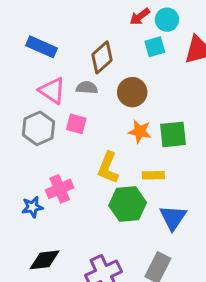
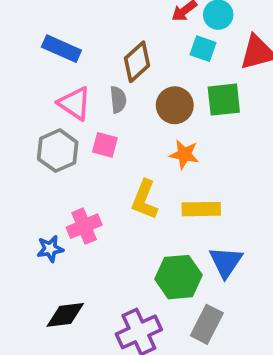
cyan square: (155, 47) -> (203, 49), turned 35
gray semicircle: (87, 88) -> (118, 100), turned 80
green square: (173, 134) -> (224, 100), moved
yellow rectangle: (153, 175) -> (201, 209), size x1.4
green hexagon: (128, 204) -> (179, 277), moved

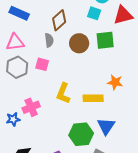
pink triangle: (75, 103) -> (15, 42), moved, turned -42
orange star: (184, 154) -> (115, 82), moved

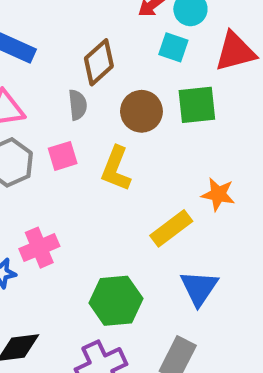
pink square: (42, 64) -> (63, 156), turned -32
yellow L-shape: (63, 93) -> (116, 169), moved
yellow rectangle: (93, 98) -> (171, 228), turned -36
green hexagon: (81, 134) -> (116, 301), moved

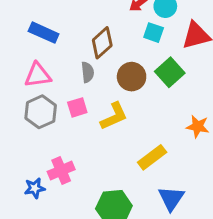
green square: (197, 105) -> (170, 72), turned -36
yellow L-shape: (116, 169) -> (114, 116), turned -136
orange star: (218, 194) -> (198, 126), moved

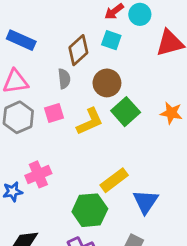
cyan square: (154, 33) -> (111, 40), moved
green square: (170, 72) -> (126, 112), moved
orange star: (198, 126) -> (171, 113), moved
yellow rectangle: (152, 157) -> (114, 180), moved

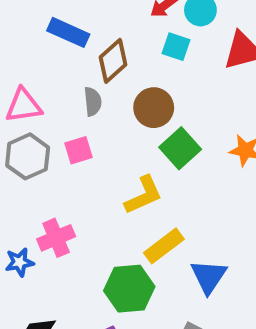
blue rectangle: (21, 40) -> (68, 32), moved
cyan square: (111, 40) -> (176, 47), moved
yellow L-shape: (90, 122) -> (144, 195), moved

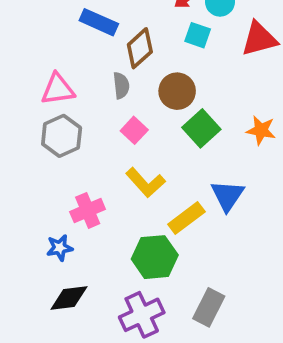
pink square: (78, 150) -> (134, 130), moved, turned -30
yellow L-shape: (144, 195) -> (145, 182), moved, turned 72
blue star: (19, 262) -> (60, 248), moved
blue triangle: (209, 276) -> (227, 196), moved

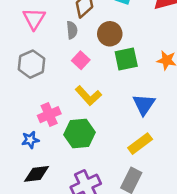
pink triangle: (58, 89) -> (34, 19), moved, turned -50
green square: (201, 128) -> (126, 59), turned 30
yellow rectangle: (186, 218) -> (140, 144), moved
green hexagon: (155, 257) -> (79, 134), moved

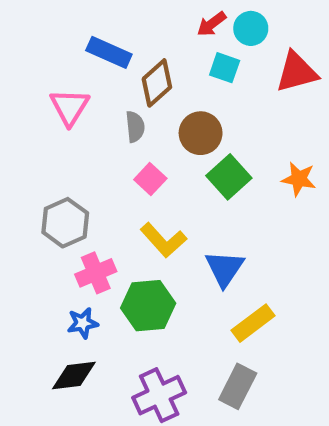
green square: (126, 59) -> (229, 177), turned -30
gray hexagon: (32, 64) -> (65, 223), moved
blue triangle: (144, 104) -> (225, 269), moved
blue star: (30, 140) -> (83, 323), moved

